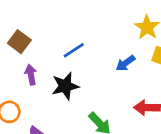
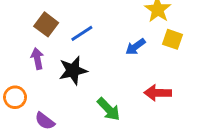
brown square: (19, 42) -> (46, 24), moved

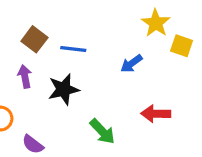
blue line: (82, 33) -> (73, 49), turned 40
yellow square: (173, 39) -> (182, 46), moved

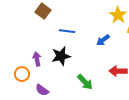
brown square: (34, 39) -> (43, 11), moved
purple arrow: (25, 76) -> (37, 59), moved

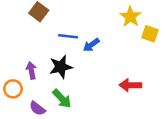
blue arrow: (103, 40) -> (91, 45), moved
green arrow: (85, 82) -> (62, 99), moved

